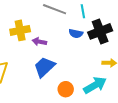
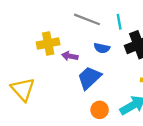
blue semicircle: (76, 33) -> (102, 48), moved
blue trapezoid: (44, 67) -> (89, 78), moved

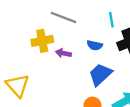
gray line: (87, 19) -> (63, 17), moved
blue trapezoid: (89, 78) -> (100, 74), moved

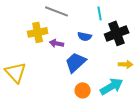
blue trapezoid: (100, 74) -> (76, 62), moved

